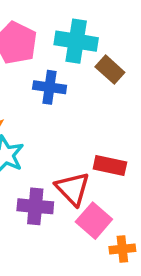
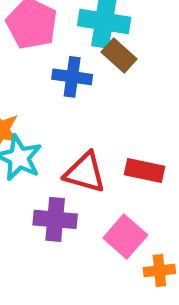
brown rectangle: (110, 70) -> (119, 56), moved
red triangle: (73, 189) -> (85, 173), moved, turned -30

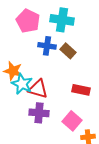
brown rectangle: (119, 56) -> (68, 51), moved
red triangle: (85, 173) -> (38, 89), moved

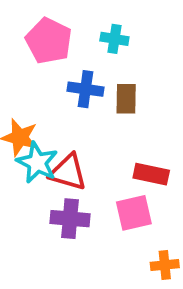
cyan cross: (62, 20) -> (114, 39), size x0.6
brown rectangle: (68, 51) -> (126, 99), turned 49
pink square: (72, 121) -> (134, 213), moved, turned 36

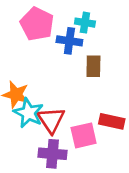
blue cross: (85, 89) -> (69, 41), moved
red triangle: (68, 172) -> (51, 120), turned 40
pink square: (134, 213) -> (84, 135), moved

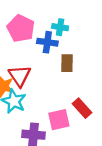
red triangle: (51, 120) -> (20, 76), moved
red rectangle: (112, 121) -> (82, 108), turned 36

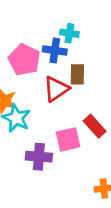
pink pentagon: (21, 28) -> (24, 60), moved
red triangle: (20, 76) -> (56, 89), moved, turned 30

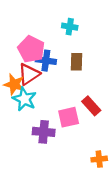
blue cross: (55, 50) -> (46, 61), moved
red triangle: (56, 89) -> (29, 74), moved

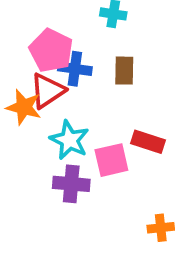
cyan star: (24, 99) -> (69, 140), moved
red rectangle: (91, 106) -> (148, 142), turned -30

